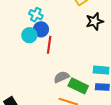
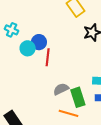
cyan cross: (36, 15) -> (12, 30), moved
green rectangle: (78, 86) -> (78, 97), turned 48

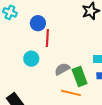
cyan circle: (28, 48) -> (31, 59), moved

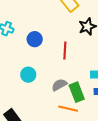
red line: (47, 38) -> (65, 50), moved

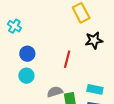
blue circle: (35, 39) -> (27, 54), moved

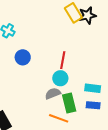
black star: (94, 40) -> (87, 15), moved
cyan circle: (26, 76) -> (60, 78), moved

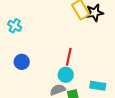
blue circle: (23, 57) -> (22, 62), moved

